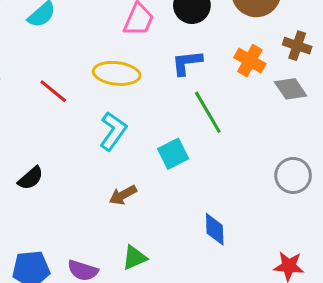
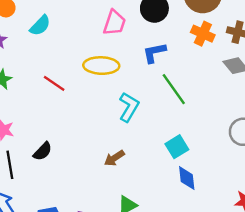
orange cross: (250, 61) -> (203, 34), moved
cyan L-shape: (113, 131) -> (129, 107), moved
cyan square: (173, 154) -> (177, 147), moved

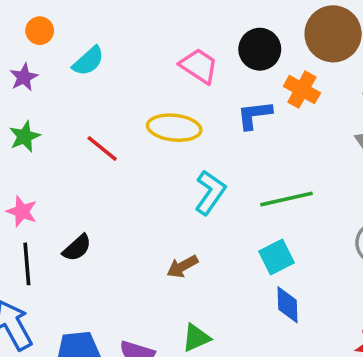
pink trapezoid: (114, 23) -> (199, 66), turned -80
orange cross: (203, 34) -> (302, 90), moved
green line: (174, 89) -> (286, 199), moved, turned -72

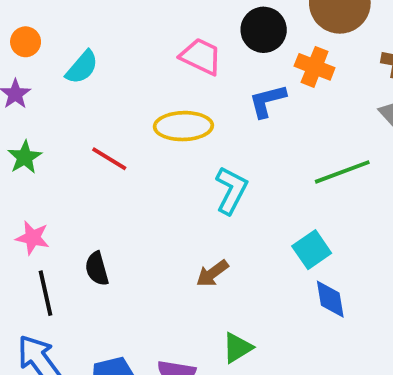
green line: (286, 199) -> (342, 172), moved
black semicircle: (77, 248) -> (97, 269), turned 124

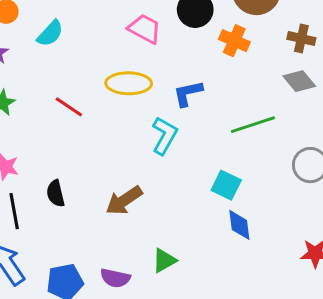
blue L-shape: (267, 101) -> (188, 93), moved
cyan square: (312, 250) -> (226, 185), turned -32
brown arrow: (212, 273) -> (124, 200), moved, size x1.4

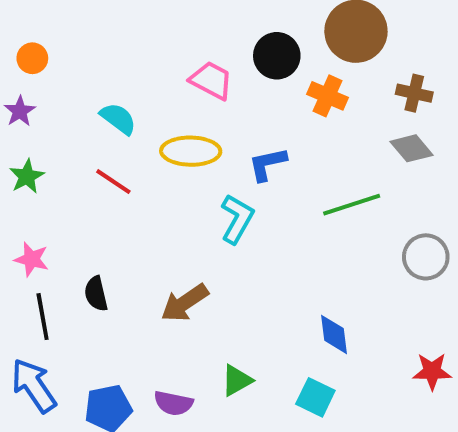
cyan semicircle: (50, 33) -> (118, 119), moved, turned -96
cyan square: (226, 185) -> (315, 397), moved

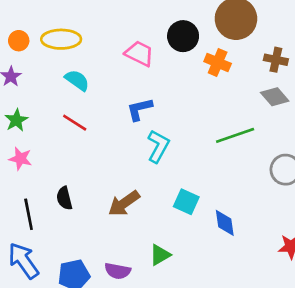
yellow ellipse: (191, 151) -> (61, 39), moved
blue L-shape: (267, 164) -> (140, 109), moved
pink star: (32, 259) -> (20, 159), moved
cyan square: (315, 397) -> (186, 202), moved

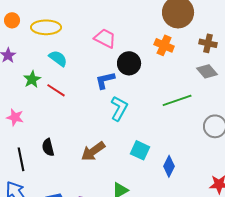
black circle: (183, 36) -> (129, 63), moved
orange circle: (19, 41) -> (12, 20), moved
green star: (16, 120) -> (32, 79), moved
blue diamond: (225, 223) -> (169, 166), turned 35

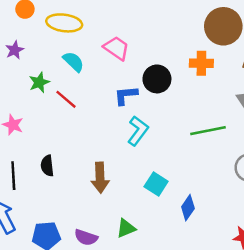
pink trapezoid: (105, 38) -> (116, 48), moved
orange cross: (164, 45) -> (201, 63), turned -30
brown arrow: (93, 151) -> (100, 178), turned -65

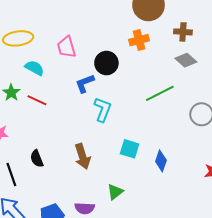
pink trapezoid: (116, 48) -> (66, 47), turned -125

